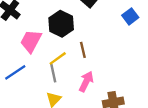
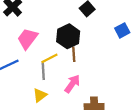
black hexagon: (61, 24) -> (68, 36), moved

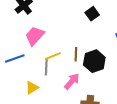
black hexagon: (68, 36) -> (94, 61), moved
yellow triangle: (40, 95) -> (32, 88), moved

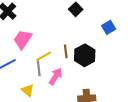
pink arrow: (72, 81) -> (56, 76), moved
yellow triangle: (32, 88) -> (28, 90), turned -40

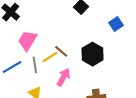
brown line: (66, 51) -> (61, 51), moved, turned -40
gray line: (39, 68) -> (35, 65), moved

